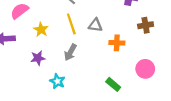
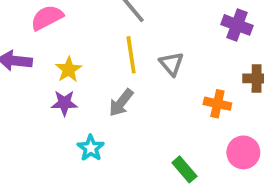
gray triangle: (95, 25) -> (171, 64), turned 32
yellow star: (41, 30) -> (69, 70), moved
orange cross: (117, 43) -> (217, 104), moved

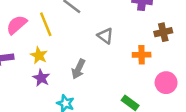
yellow line: (131, 55) -> (46, 24), moved
purple star: (64, 103) -> (41, 78), turned -30

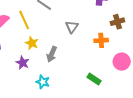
gray triangle: (105, 36) -> (72, 27), turned 32
yellow star: (39, 55) -> (32, 43), moved

